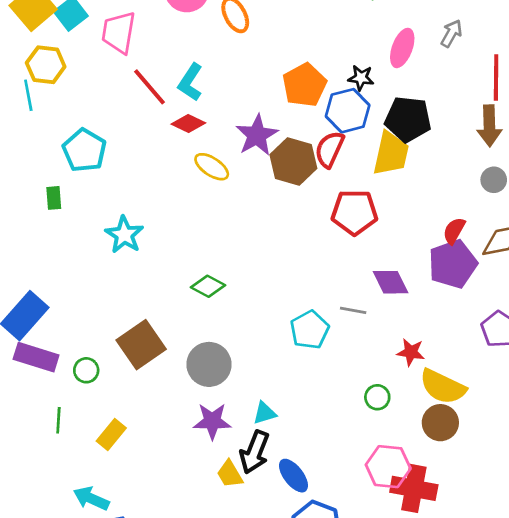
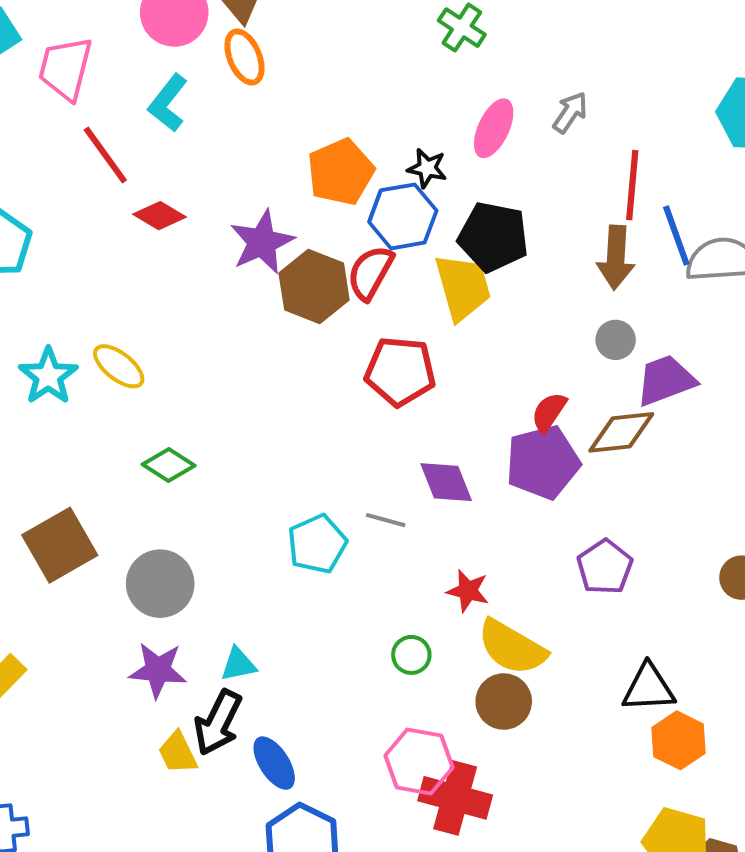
cyan L-shape: (190, 82) -> (168, 103), moved
yellow trapezoid: (391, 154) -> (463, 287), turned -33
yellow ellipse: (212, 167) -> (119, 366), moved

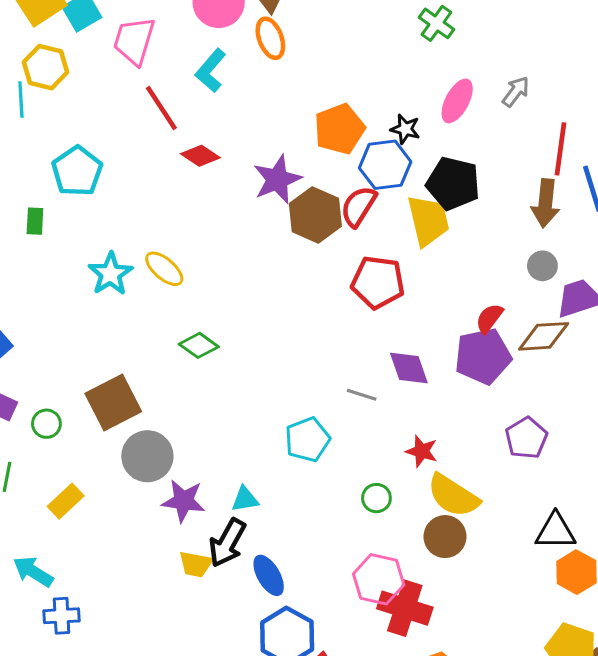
cyan pentagon: (317, 544) -> (307, 440), moved
gray circle: (160, 584) -> (147, 456), moved
yellow trapezoid: (178, 753) -> (196, 564), turned -56

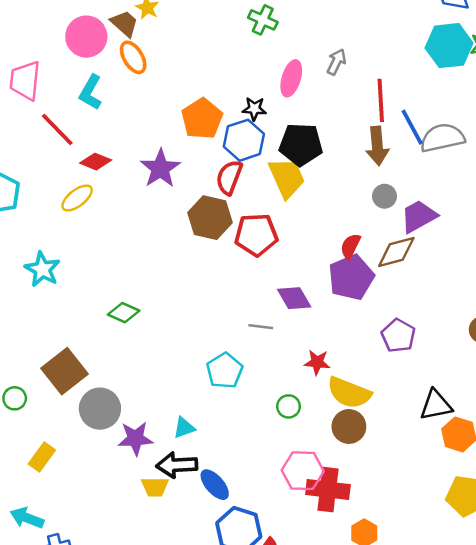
brown hexagon: (315, 215) -> (210, 218), moved
yellow ellipse: (164, 269) -> (77, 198), moved, turned -68
black arrow: (227, 543) -> (177, 465), turned 69

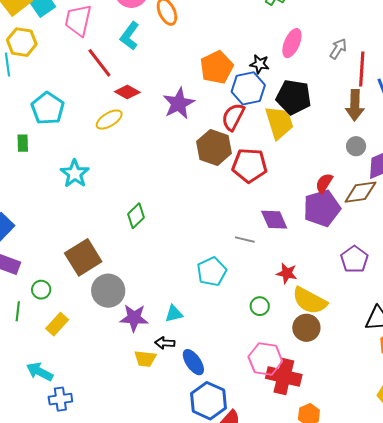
gray arrow: (336, 62) -> (338, 49), moved
green diamond: (124, 313) -> (136, 216), turned -75
green circle: (15, 398) -> (41, 290), moved
black arrow: (177, 465) -> (165, 343), size x0.6

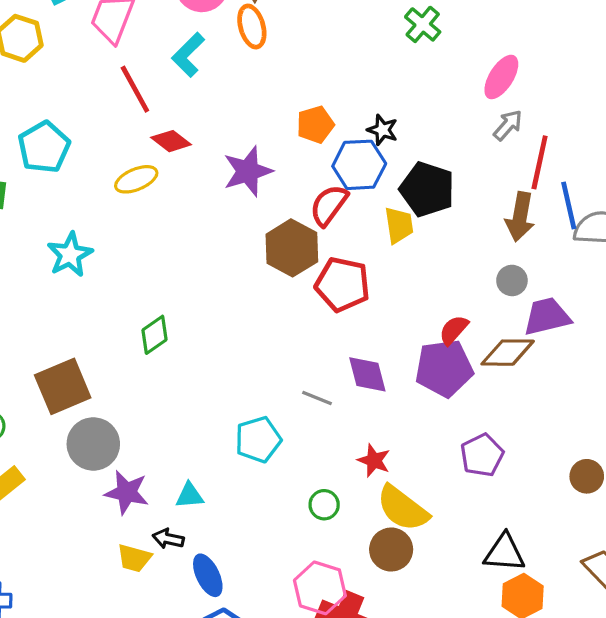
pink ellipse: (292, 43) -> (501, 77), moved
orange pentagon: (217, 67) -> (315, 125), size x0.7
yellow trapezoid: (279, 122) -> (399, 225), size x0.7

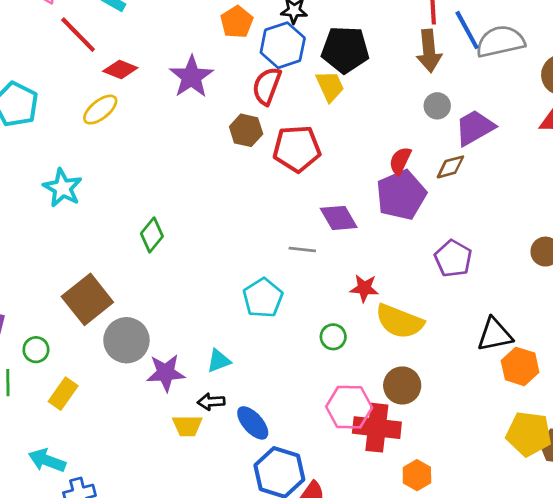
brown hexagon: (292, 248) -> (246, 130), size x0.7
brown diamond: (508, 353) -> (450, 167), size x0.7
brown circle: (391, 550) -> (402, 385), moved

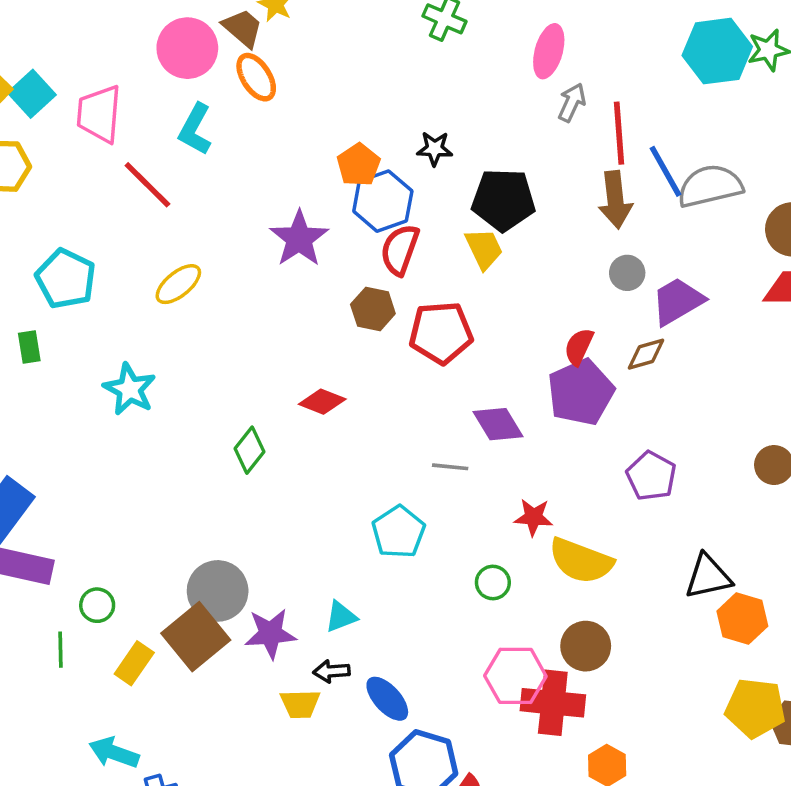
blue hexagon: (283, 45) -> (383, 201), moved
red diamond: (120, 69) -> (322, 402), moved
brown square: (87, 299) -> (196, 637), moved

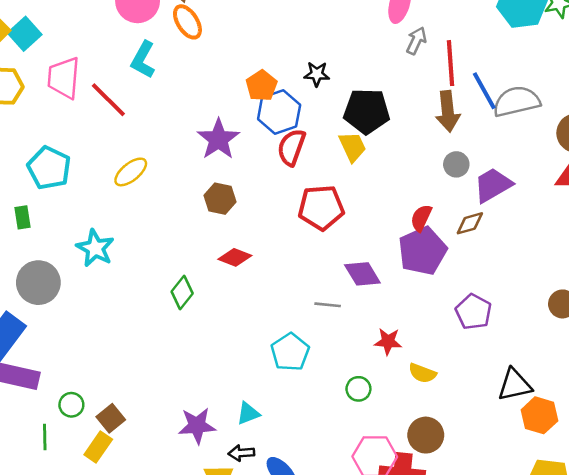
pink trapezoid: (99, 114) -> (64, 78), moved
brown hexagon: (373, 309) -> (220, 199), moved
yellow semicircle: (581, 561) -> (422, 373), size x0.6
gray circle: (218, 591) -> (38, 283), moved
brown square: (196, 637) -> (111, 418), moved, size x0.6

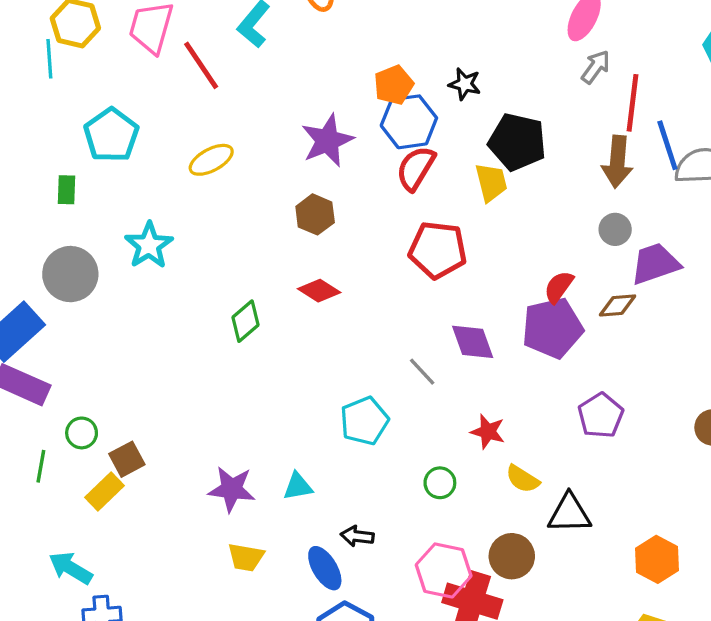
gray line: (328, 305) -> (422, 372), turned 30
black triangle: (515, 385) -> (569, 514), moved
black arrow: (241, 453) -> (357, 536), moved

